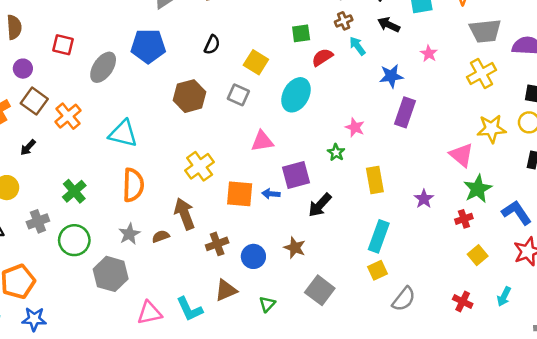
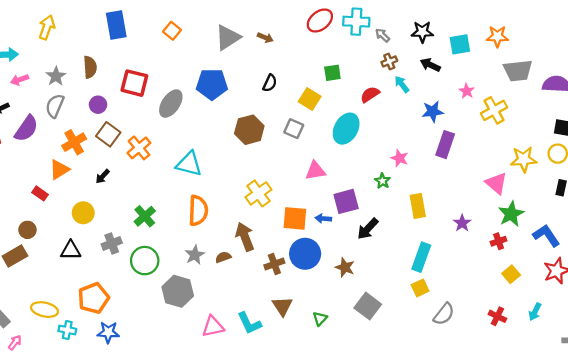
green square: (301, 33) -> (332, 73), moved
red square: (63, 45) -> (134, 83), size x1.4
yellow cross: (481, 74) -> (494, 110), moved
blue circle: (253, 256) -> (305, 254), moved, size x1.4
brown triangle: (226, 290) -> (282, 306), turned -40

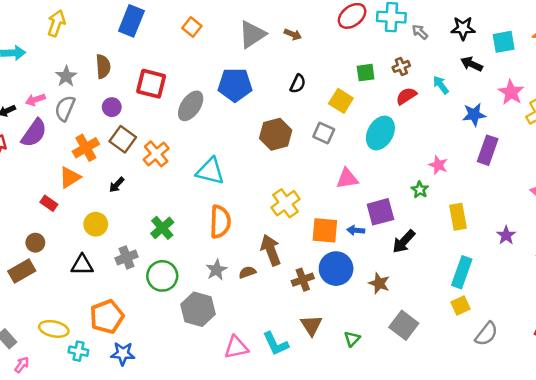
blue rectangle: (116, 25) -> (131, 21), turned 32
brown cross: (389, 61) -> (401, 66), moved
pink arrow: (19, 80) -> (35, 100), moved
pink star: (467, 91) -> (511, 92), size x1.5

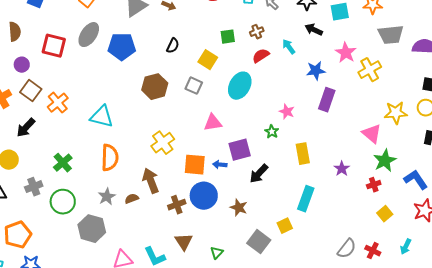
gray ellipse: (191, 106) -> (89, 35), moved
black arrow: (117, 185) -> (26, 128), size x1.5
yellow square: (461, 306) -> (285, 226), moved
gray semicircle: (486, 334) -> (347, 249), moved

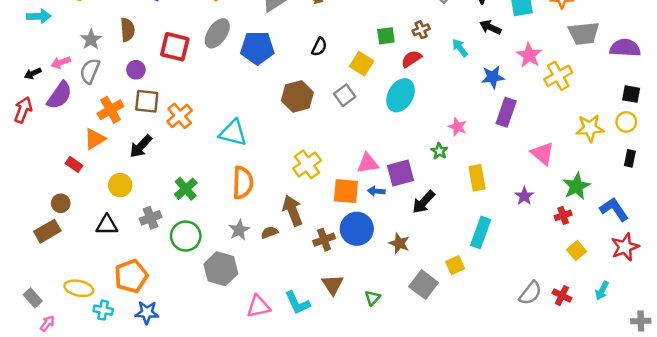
red semicircle: (261, 56) -> (411, 59), moved
gray square: (194, 86) -> (345, 95), turned 30
brown square: (31, 91) -> (147, 101), turned -30
pink triangle: (213, 123) -> (368, 163), moved
pink triangle: (372, 134) -> (543, 154), moved

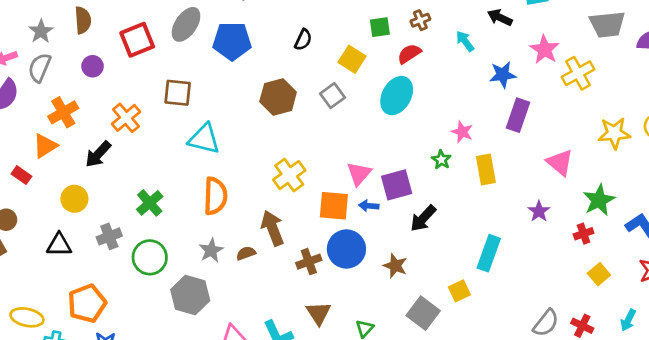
red square: (175, 47) -> (137, 40), turned -36
brown square: (147, 101) -> (178, 93), moved
orange cross: (180, 116) -> (126, 118), moved
pink triangle: (368, 163) -> (359, 174), turned -40
yellow rectangle: (477, 178) -> (486, 169), moved

